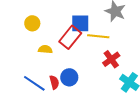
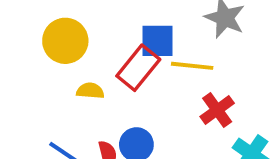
yellow circle: (32, 23) -> (65, 41), size x1.5

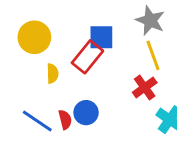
yellow line: (192, 66) -> (153, 55), moved, turned 64
yellow semicircle: (90, 91) -> (53, 74), turned 84

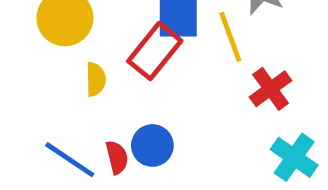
yellow line: (153, 55) -> (230, 37), moved
red cross: (145, 87) -> (271, 89), moved

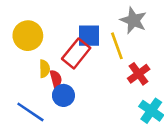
blue circle: (152, 145) -> (63, 95), moved
red semicircle: (117, 157) -> (56, 79), moved

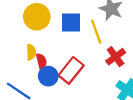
yellow circle: (28, 36) -> (37, 17), moved
red rectangle: (76, 53) -> (71, 70), moved

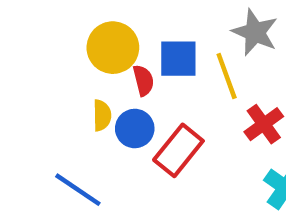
red semicircle: (41, 61) -> (143, 80), moved
blue circle: (48, 76) -> (135, 128), moved

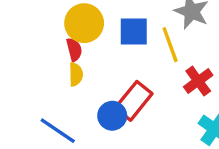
red semicircle: (143, 80) -> (74, 50), moved
blue circle: (135, 128) -> (112, 116), moved

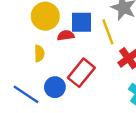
red semicircle: (74, 50) -> (66, 35), moved, turned -84
blue circle: (112, 116) -> (55, 87), moved

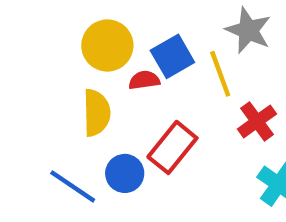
blue square: (81, 22) -> (172, 56), turned -30
yellow semicircle: (39, 53) -> (97, 113), size x1.5

